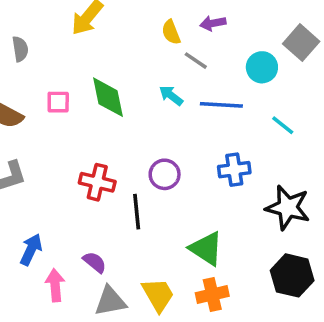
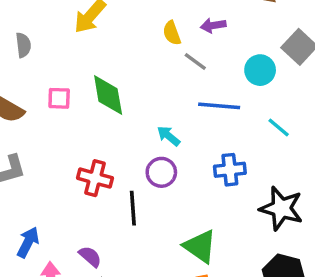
cyan arrow: (171, 95) -> (169, 136), moved

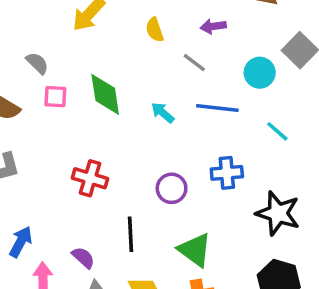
yellow semicircle: (172, 33) -> (155, 30), moved
gray semicircle: (23, 45) -> (37, 63), moved, turned -40
cyan arrow: (169, 136) -> (163, 113), moved
purple circle: (161, 172) -> (172, 188), moved
black line: (133, 208) -> (131, 234), moved

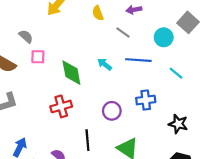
green diamond: (105, 94) -> (71, 73), moved
red cross: (90, 178) -> (61, 106), turned -30
black star: (278, 213) -> (178, 124), size x0.7

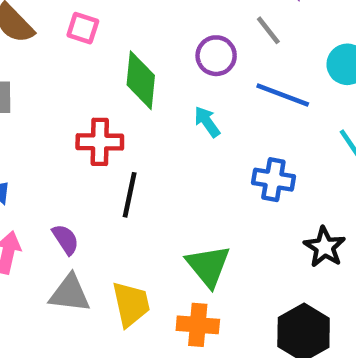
cyan arrow: (105, 64) -> (207, 122), moved
purple circle: (112, 111) -> (216, 56), moved
black line: (87, 140) -> (130, 195), moved

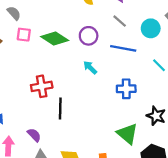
gray line: (268, 30) -> (120, 21), moved
green diamond: (141, 80) -> (55, 39), moved, turned -52
green triangle: (208, 266) -> (127, 134), moved

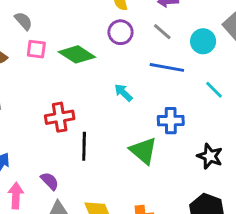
purple circle: (89, 36) -> (120, 32), moved
green triangle: (127, 134) -> (143, 151), moved

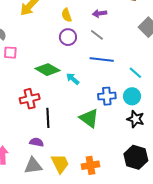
cyan circle: (203, 41) -> (132, 96), moved
green diamond: (77, 54) -> (47, 70), moved
purple semicircle: (50, 181) -> (37, 142), moved, turned -32

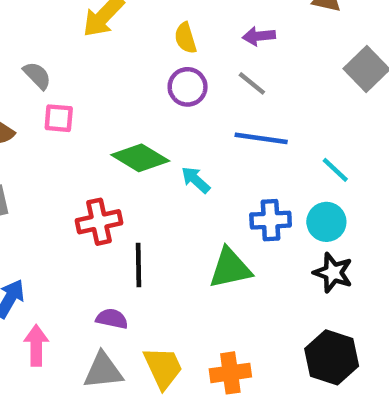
green triangle: (89, 118) -> (230, 268), turned -50

